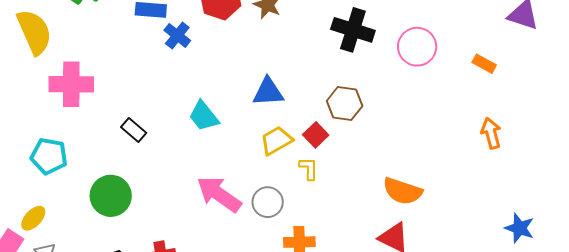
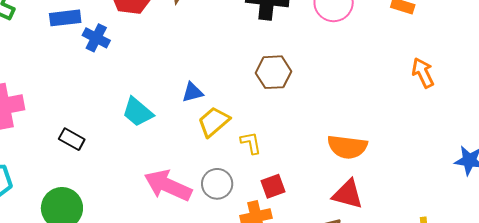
blue triangle: (268, 92) -> (192, 92), moved, size x0.7
red square: (316, 135) -> (273, 186), moved, turned 35

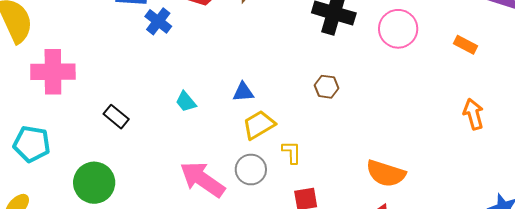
brown hexagon: (273, 72) -> (327, 87), size x0.7
cyan trapezoid: (138, 112) -> (186, 102), size x0.7
gray circle: (217, 184) -> (251, 170), moved

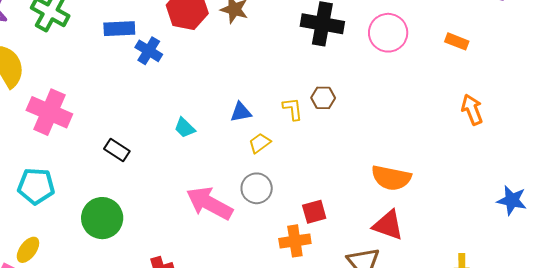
pink cross: (53, 72) -> (49, 112), turned 30
yellow trapezoid: (259, 125) -> (260, 143), size x0.7
yellow L-shape: (292, 152) -> (293, 109), moved

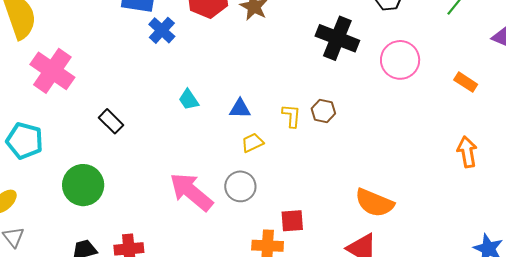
cyan trapezoid: (185, 128) -> (189, 100), moved

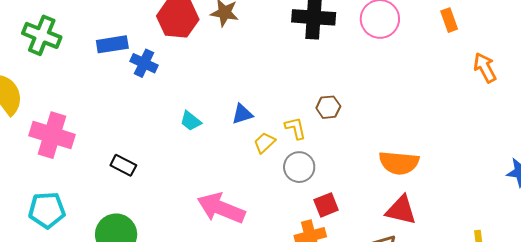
orange rectangle: (466, 82) -> (449, 20), turned 55
brown hexagon: (323, 111) -> (328, 107), moved
yellow L-shape: (291, 116) -> (295, 128), moved
orange arrow: (467, 152) -> (485, 68), moved
gray circle: (240, 186) -> (299, 167), moved

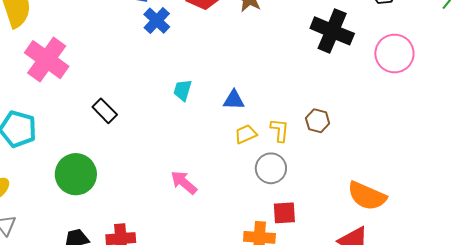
cyan trapezoid: (191, 121) -> (183, 90), turned 50
pink arrow: (221, 208) -> (184, 182), size x0.6

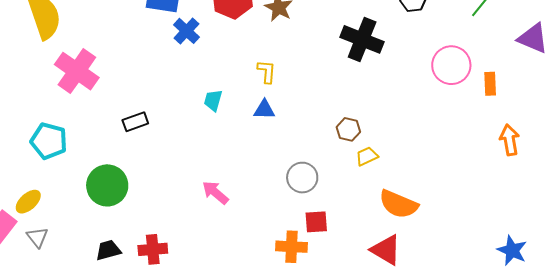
pink circle: (394, 54) -> (451, 65), moved
black rectangle: (105, 111) -> (135, 122), turned -65
yellow L-shape: (280, 130) -> (267, 72), moved
yellow trapezoid: (246, 134) -> (367, 156), moved

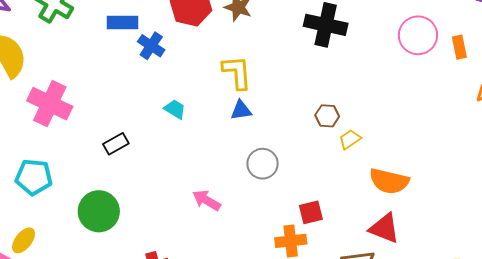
yellow L-shape: (267, 72) -> (237, 72), size x1.5
cyan trapezoid: (213, 100) -> (175, 109), moved, turned 115
gray circle: (302, 178) -> (263, 164), moved

